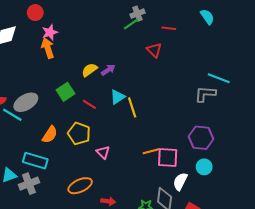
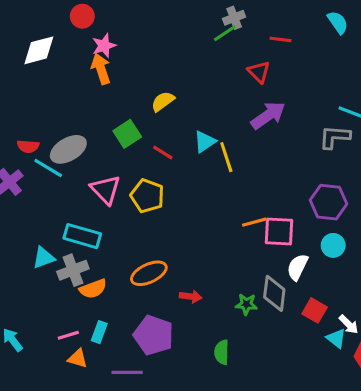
purple arrow: (108, 70) -> (268, 115), moved, size x1.6
orange semicircle: (50, 135) -> (93, 289), moved, turned 36
pink triangle: (103, 152) -> (106, 190), moved, size x1.5

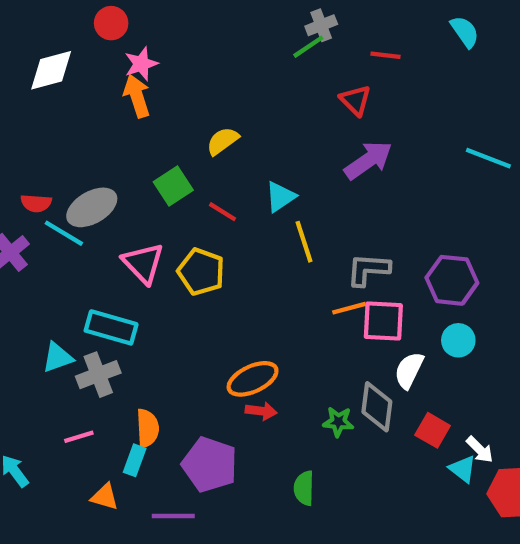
gray L-shape: (335, 137) -> (368, 270), moved
yellow line: (226, 157) -> (304, 242), moved
orange ellipse: (149, 273) -> (253, 379), moved
orange semicircle: (93, 289) -> (148, 428), moved, turned -72
pink line: (68, 335) -> (79, 437), moved

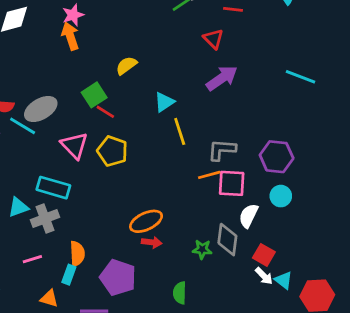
red line: (223, 212) -> (105, 112), moved
white arrow: (480, 450) -> (264, 276), moved

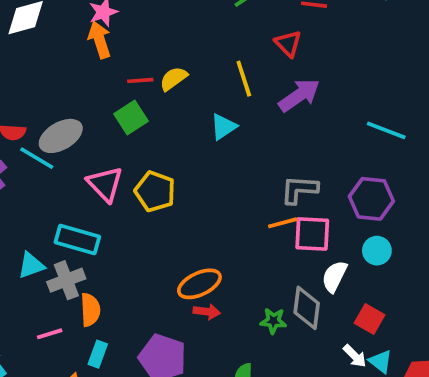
cyan line: (300, 77) -> (386, 130), moved
red line: (105, 112) -> (140, 80), moved, turned -36
yellow line: (180, 131) -> (244, 79), moved
orange semicircle: (77, 254) -> (90, 310), moved
red square: (264, 255) -> (370, 319), moved

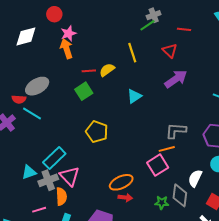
yellow line: (244, 79) -> (132, 53), moved
gray ellipse: (61, 136) -> (37, 86), moved
pink triangle: (105, 184) -> (70, 176), moved
pink square: (312, 234) -> (158, 165), moved, turned -35
cyan rectangle: (77, 239) -> (54, 158), turned -60

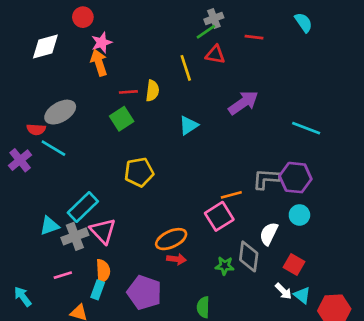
red triangle: (170, 51) -> (215, 55), moved, turned -35
yellow semicircle: (107, 70) -> (152, 91), turned 133
gray L-shape: (176, 131) -> (266, 179), moved
yellow pentagon: (97, 132) -> (139, 172), turned -30
orange semicircle: (61, 196) -> (103, 271), moved

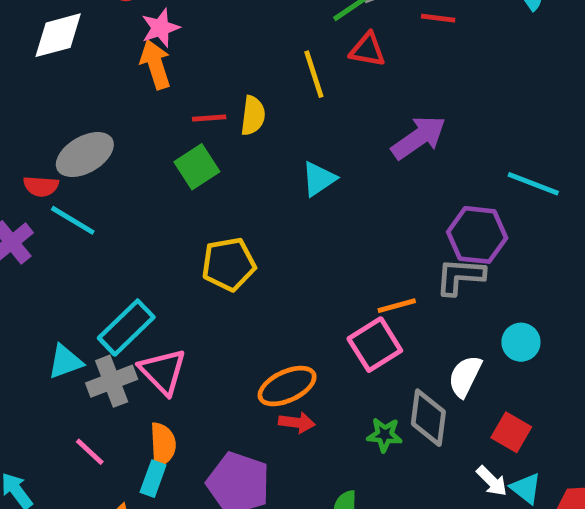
purple hexagon: (295, 178) -> (477, 235), moved
pink line: (63, 275) -> (90, 452), turned 60

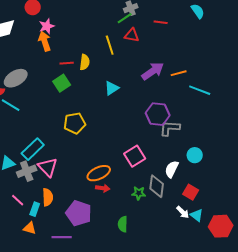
purple hexagon: (477, 235) -> (158, 114), moved
orange line: (397, 306) -> (179, 73), moved
cyan rectangle: (153, 479) -> (35, 209), moved

